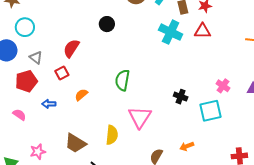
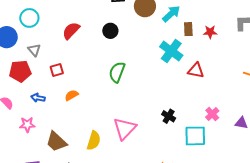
red triangle: (203, 31) -> (196, 70), moved
red semicircle: (71, 48) -> (71, 31), moved
green semicircle: (122, 80) -> (117, 72), moved
pink star: (38, 152) -> (27, 125), moved

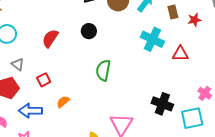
brown rectangle: (188, 29) -> (173, 12), moved
red star: (210, 32) -> (194, 20), moved
blue arrow: (38, 98) -> (30, 111), size x1.6
black cross: (169, 116) -> (162, 104), size x1.5

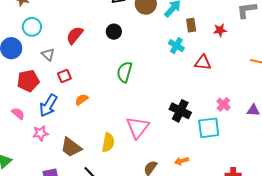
brown rectangle: (173, 12) -> (191, 25), moved
cyan cross: (152, 39) -> (176, 46), size x0.7
gray triangle: (18, 64) -> (48, 54), moved
blue arrow: (30, 111) -> (48, 105), turned -65

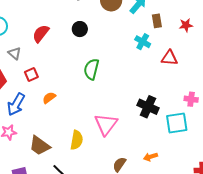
pink cross: (223, 104) -> (191, 99), turned -32

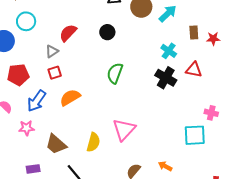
brown rectangle: (157, 21) -> (194, 32), moved
gray triangle: (15, 53) -> (52, 51), moved, turned 40
orange semicircle: (49, 98) -> (70, 98), size x1.5
black cross: (148, 107) -> (166, 78), moved
orange arrow: (150, 157) -> (165, 166), turned 40

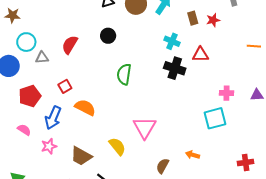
gray triangle: (52, 51) -> (42, 58), moved, turned 40
orange semicircle: (70, 98) -> (85, 107), turned 70
yellow semicircle: (93, 142) -> (117, 146), turned -42

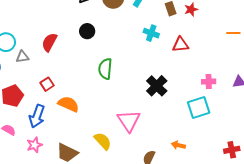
black cross: (175, 68) -> (157, 86), moved, turned 30

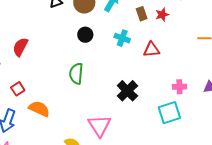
black circle: (87, 31) -> (85, 35), moved

